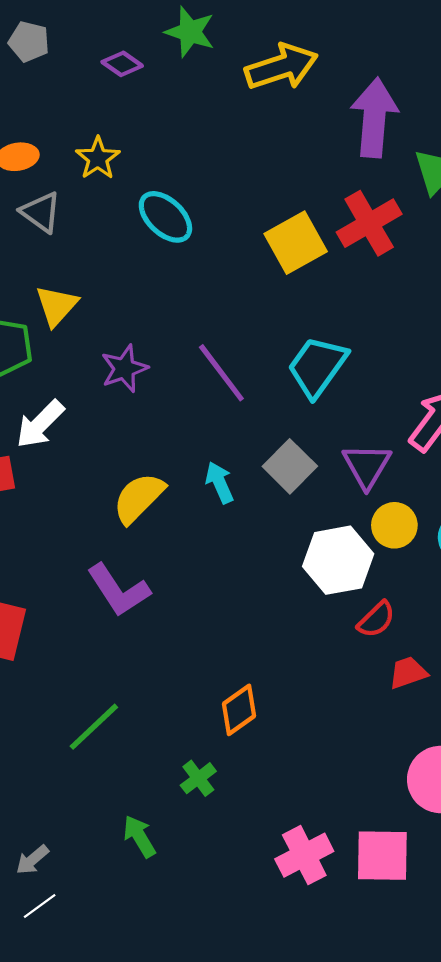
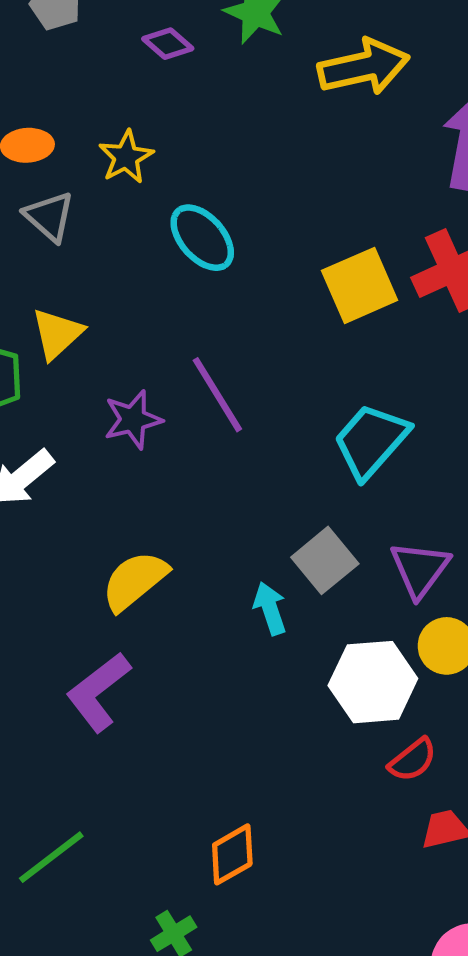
purple line: (221, 373) -> (217, 395), moved
cyan arrow: (220, 483) -> (270, 608), moved
purple L-shape: (118, 590) -> (98, 692), turned 80

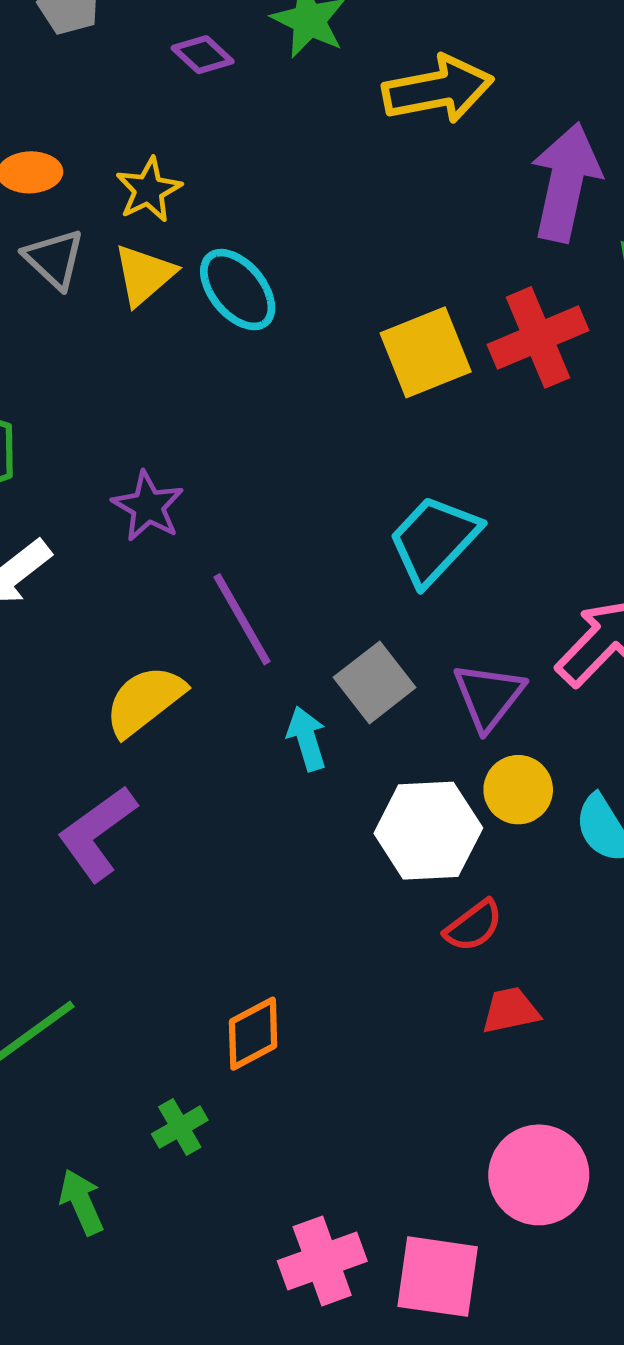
yellow triangle: (57, 334) -> (144, 275), moved
purple line: (217, 395) -> (242, 619), moved
purple star: (133, 420) -> (148, 506), turned -30

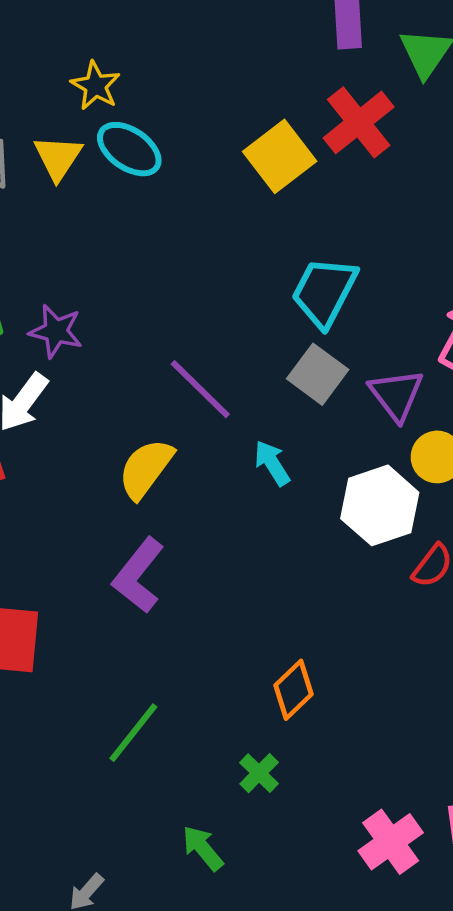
yellow star: (149, 190) -> (96, 86), moved
purple star: (148, 506) -> (56, 331), moved
gray square: (375, 682) -> (318, 374), moved

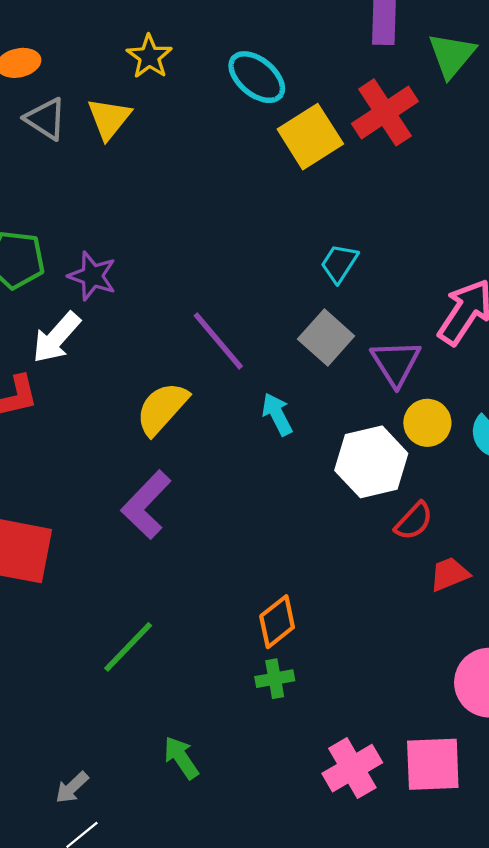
cyan ellipse: (129, 149) -> (257, 77), moved
cyan trapezoid: (324, 292) -> (339, 263), size x0.6
green cross: (259, 773) -> (275, 679), moved, turned 30

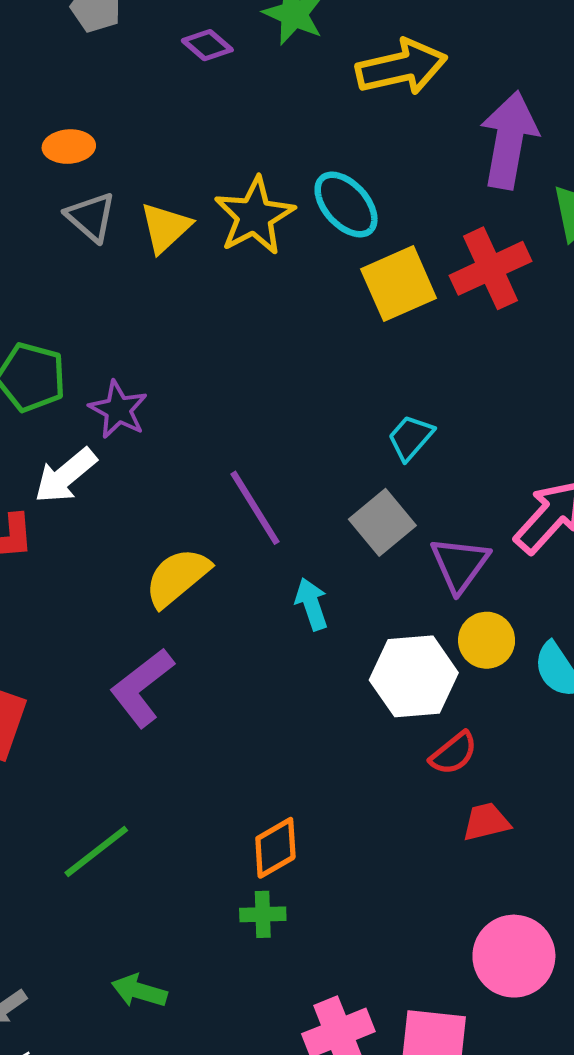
yellow star: (149, 57) -> (254, 216), moved, size x1.5
green arrow: (181, 758) -> (139, 991), turned -48

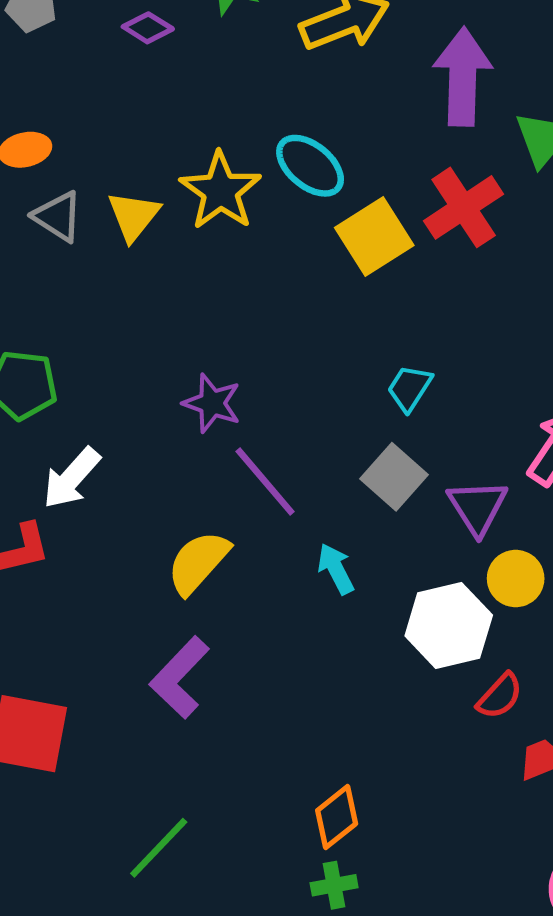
purple star: (118, 410) -> (212, 403), moved

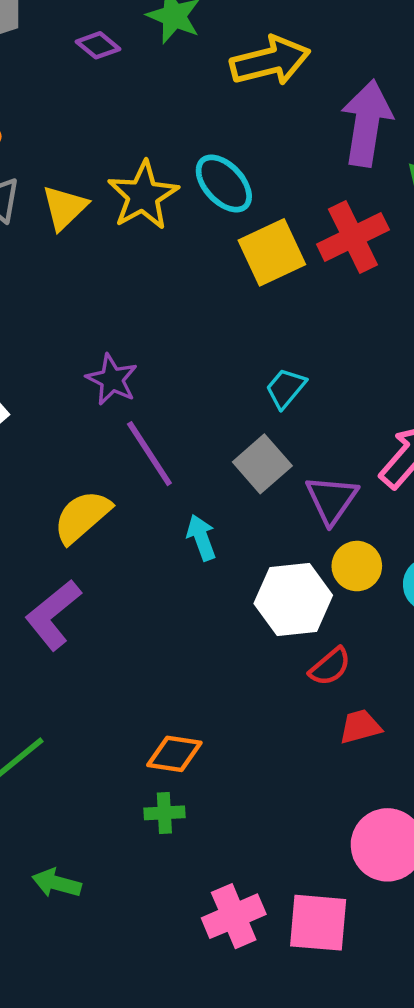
orange diamond: (337, 817) -> (174, 754), turned 40

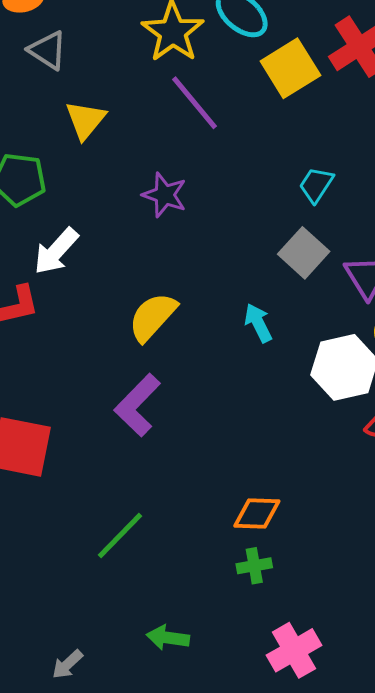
yellow triangle: (65, 207) -> (85, 120), moved
purple line: (149, 454) -> (194, 103), moved
pink cross: (234, 916) -> (294, 650), moved

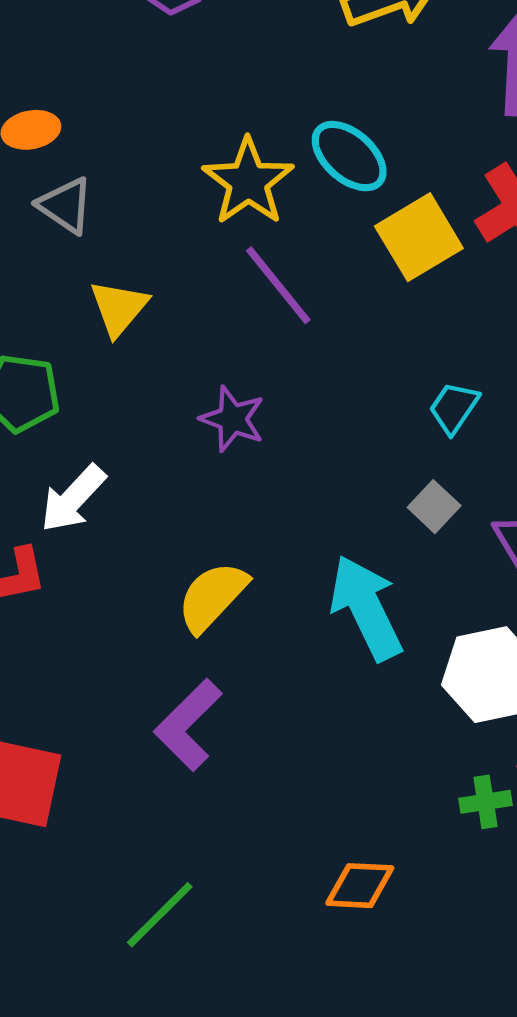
gray square: (304, 253) -> (434, 507), size x0.7
cyan arrow: (258, 323) -> (366, 608), size x1.8
green cross: (254, 566) -> (486, 802), moved

